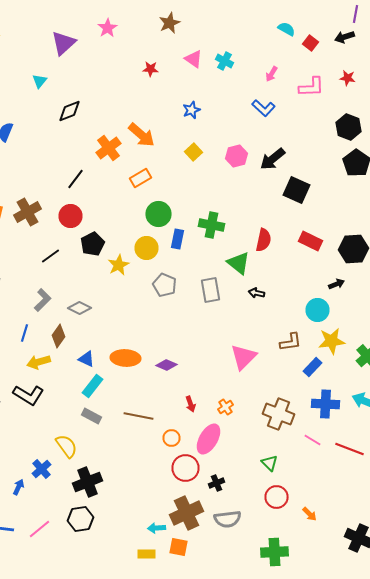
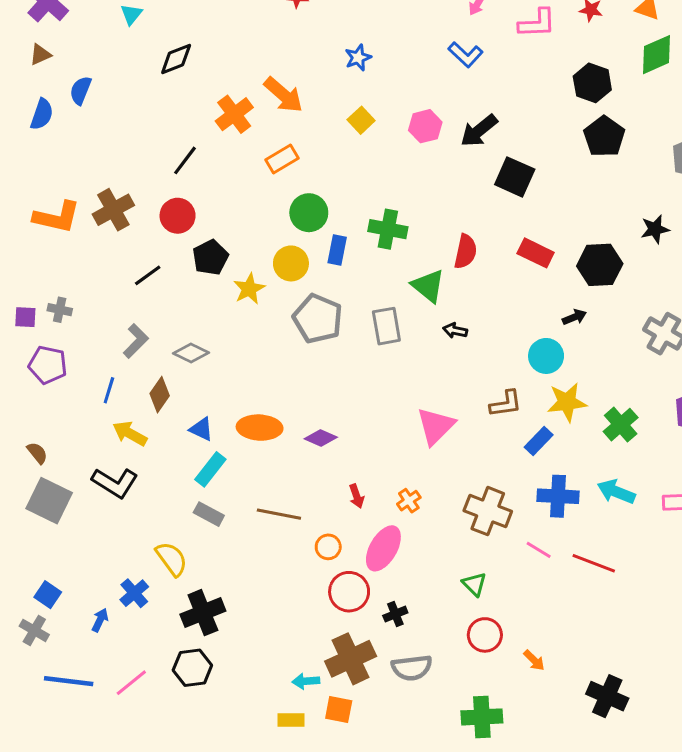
gray pentagon: (164, 285) -> (318, 319), size x1.4
yellow arrow: (38, 362) -> (130, 434), turned 45

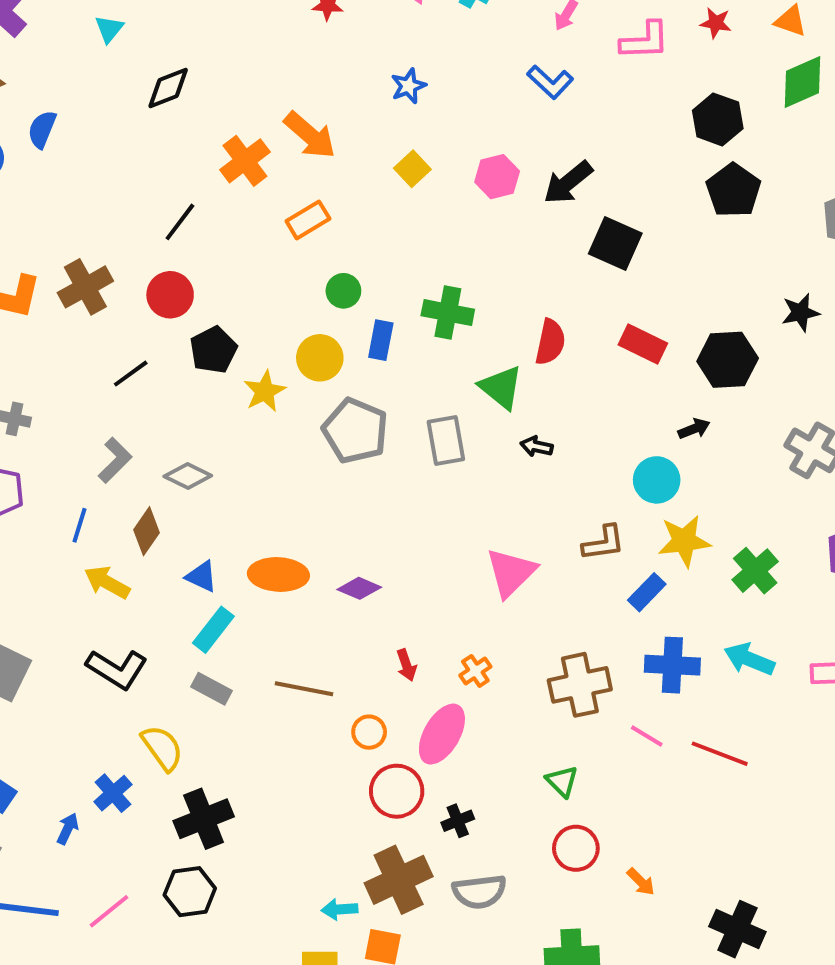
green circle: (309, 213) -> (343, 291), size x0.7
black L-shape: (115, 483) -> (117, 669), moved
brown cross: (488, 511) -> (580, 685), turned -33

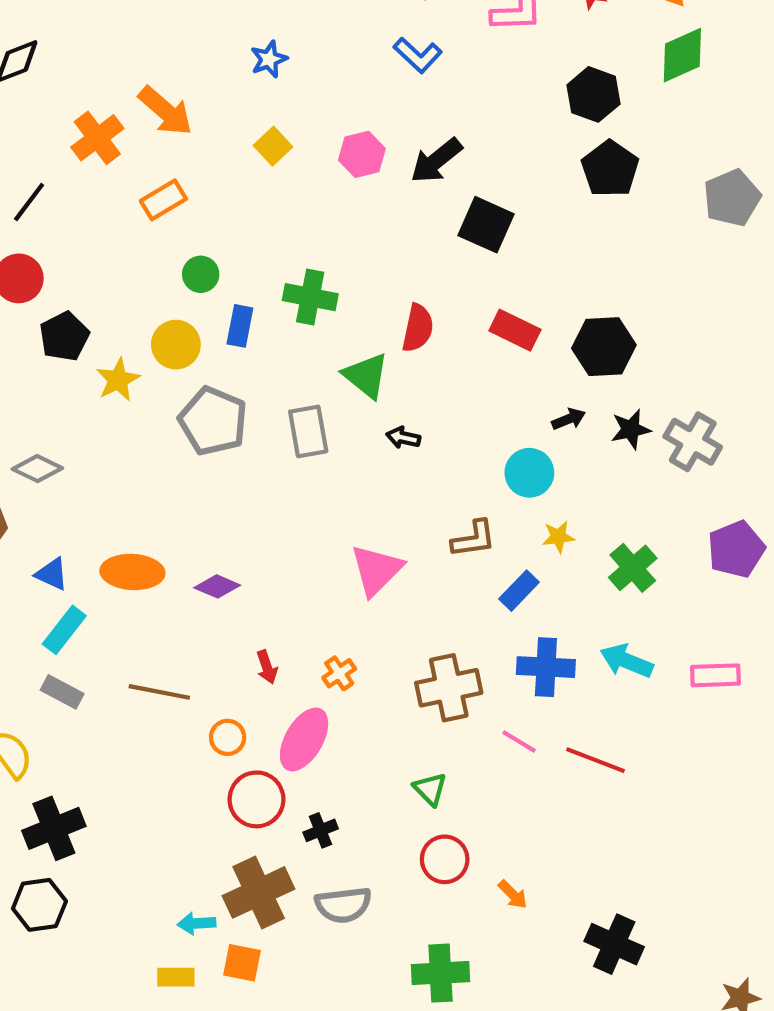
black star: (800, 313) -> (631, 429), moved
yellow star: (684, 541) -> (558, 537), size x0.6

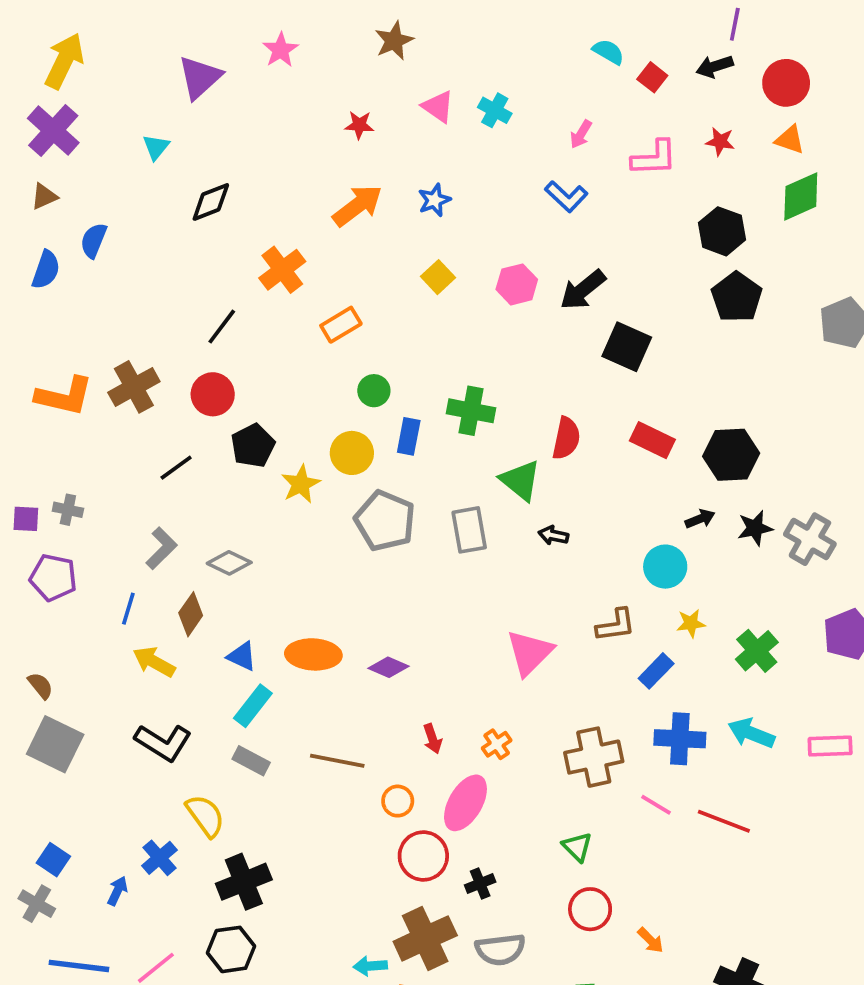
orange arrow: (166, 111) -> (357, 206), moved, turned -78

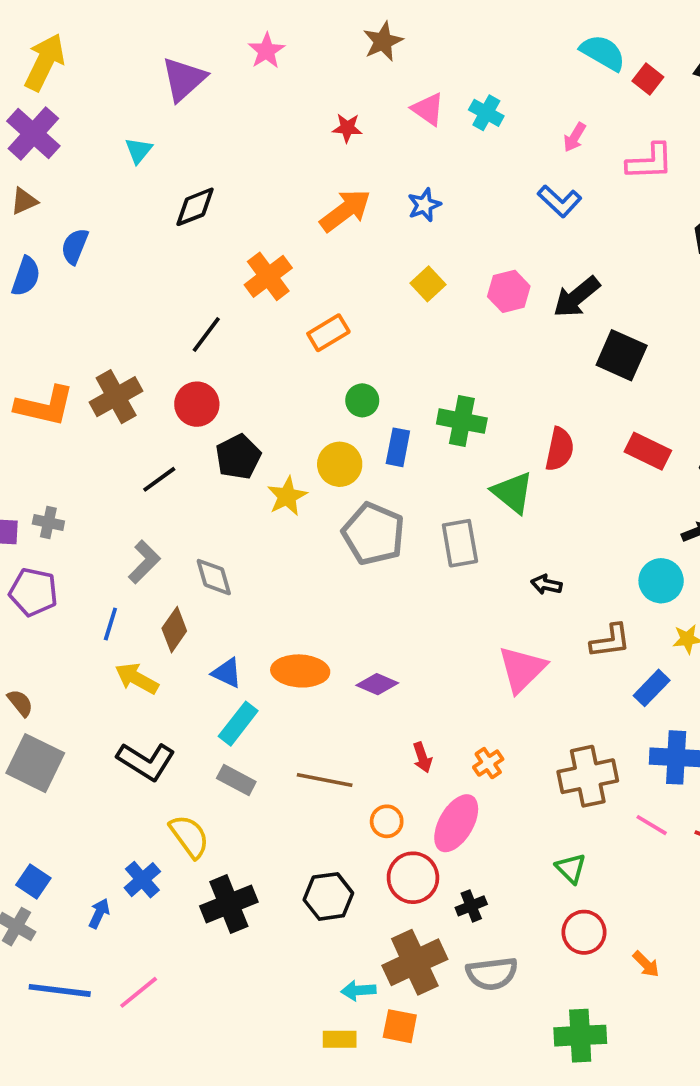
cyan semicircle: (608, 52) -> (603, 53), size x1.4
black arrow: (553, 535) -> (546, 585), moved
gray diamond: (229, 563) -> (214, 577), turned 48
black hexagon: (231, 949) -> (328, 896), moved

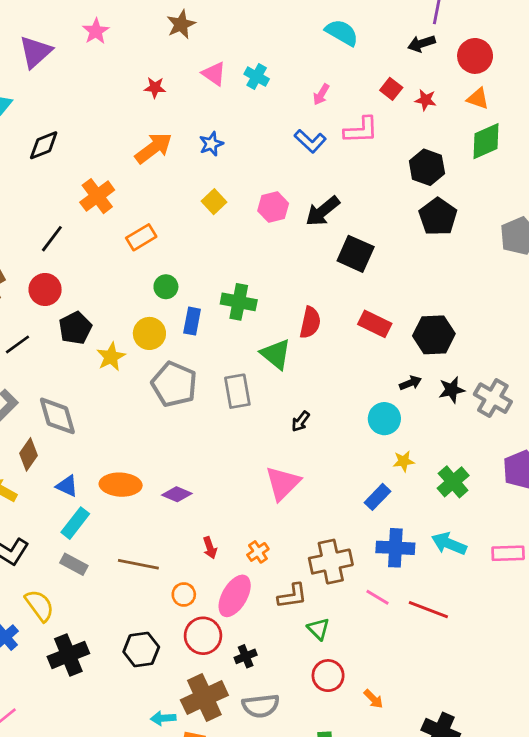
red square: (648, 79) -> (391, 89), moved
pink L-shape: (650, 162) -> (361, 130), moved
gray diamond: (214, 577) -> (57, 416), size x1.4
black arrow: (546, 585) -> (301, 421), turned -65
brown L-shape: (610, 641) -> (292, 596), moved

